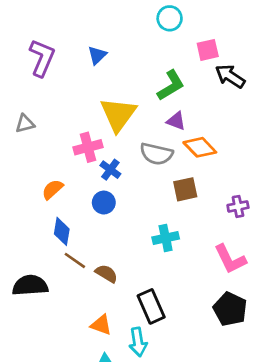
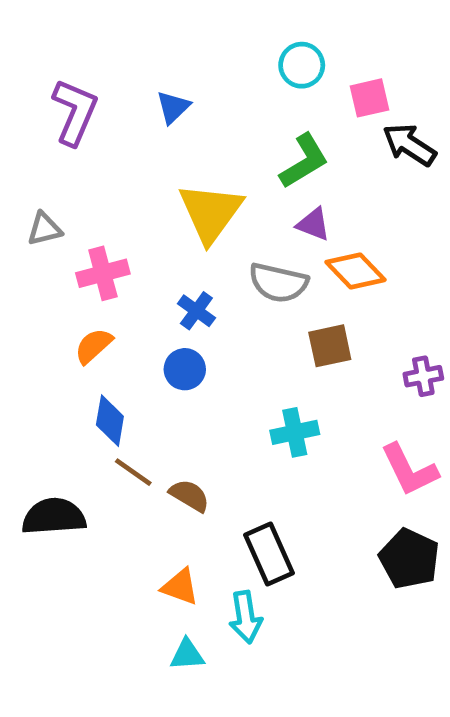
cyan circle: (170, 18) -> (302, 65), moved
pink cross: (88, 147) -> (103, 273), moved

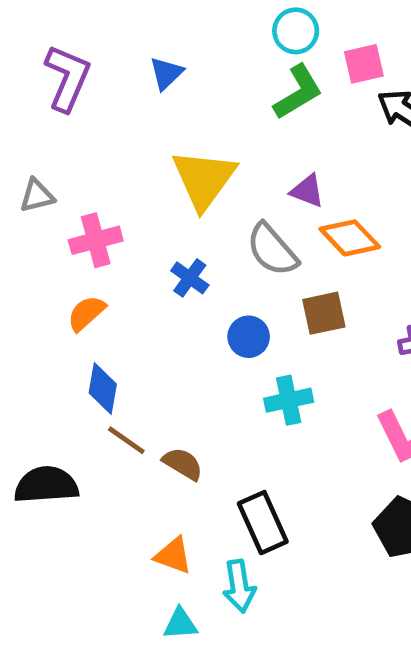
green L-shape: (304, 161) -> (298, 92), moved
gray semicircle: (278, 283) -> (272, 250), turned 36
blue circle: (185, 369) -> (249, 337), moved

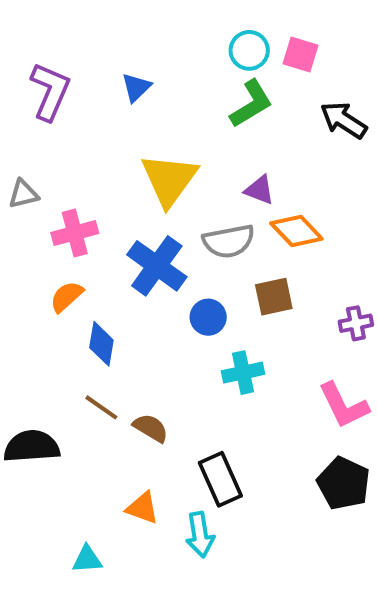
pink square: (364, 64) -> (300, 54), moved, turned 30
gray semicircle: (272, 250) -> (229, 241), turned -60
blue cross: (190, 278) -> (157, 266), size x1.8
blue diamond: (103, 388) -> (101, 344), moved
cyan triangle: (180, 624) -> (87, 559), moved

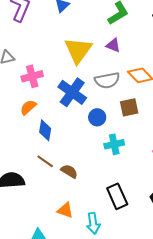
purple triangle: (259, 190) -> (113, 45), moved
black rectangle: (220, 479) -> (117, 196), moved

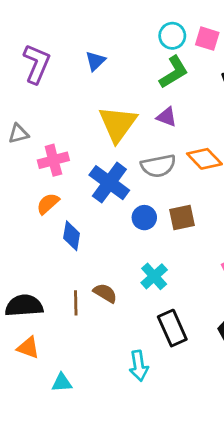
brown square: (129, 107) -> (182, 218), moved
cyan cross: (114, 144) -> (154, 276), moved, turned -30
brown line: (45, 161) -> (76, 303), moved, turned 54
orange triangle: (65, 210) -> (28, 348), moved

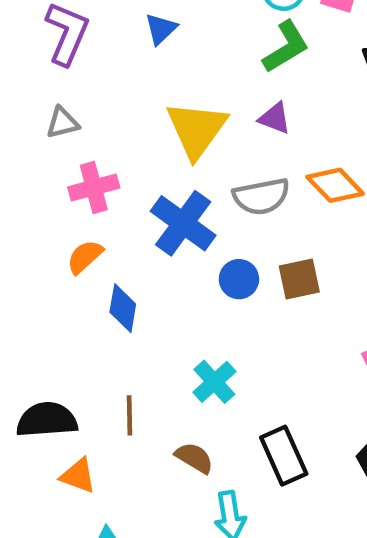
gray triangle: (18, 134) -> (62, 123), moved
cyan cross: (154, 276) -> (214, 382), moved
brown semicircle: (105, 293) -> (194, 458), moved
orange triangle: (28, 348) -> (78, 476), moved

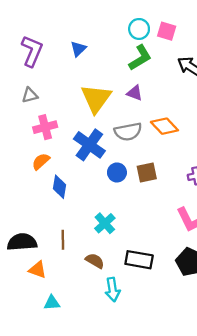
black rectangle: (284, 456) -> (139, 260), turned -56

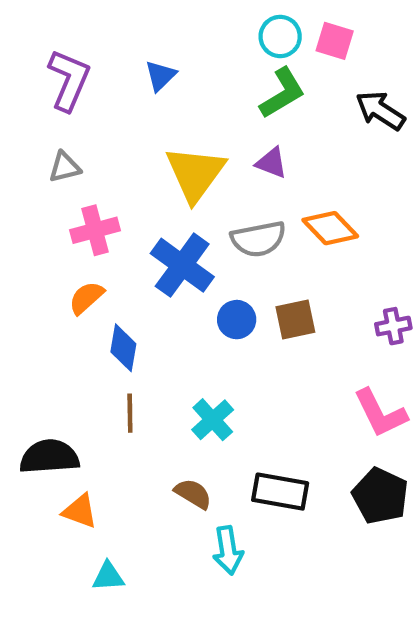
brown line: (63, 240) -> (130, 413), moved

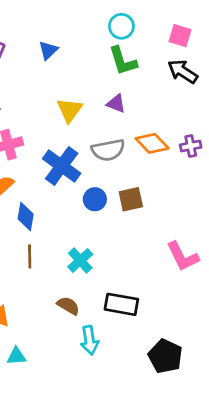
pink square: (335, 41) -> (180, 36), moved
green L-shape: (282, 93) -> (123, 61), turned 104
yellow triangle: (195, 174) -> (70, 110), size x0.7
purple cross: (393, 326) -> (191, 146), moved
black pentagon: (380, 496) -> (165, 356), moved

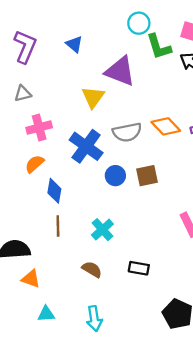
blue triangle: (48, 50) -> (74, 44), turned -36
green L-shape: (123, 61) -> (159, 47), moved
purple triangle: (116, 103) -> (120, 71), moved, size x1.8
black rectangle: (121, 304) -> (139, 268), size x0.7
cyan arrow: (90, 340) -> (94, 319), moved

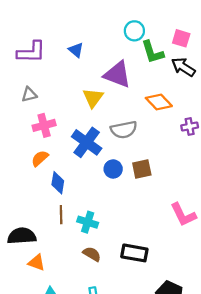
purple L-shape: (25, 47) -> (31, 52), turned 68
orange diamond: (166, 126) -> (159, 102), moved
cyan cross: (102, 230) -> (88, 222), moved, turned -30
black rectangle: (139, 268) -> (134, 253), size x1.4

